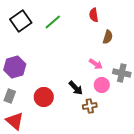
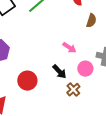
pink arrow: (96, 64) -> (69, 48), moved
brown cross: (90, 106) -> (73, 90), turned -32

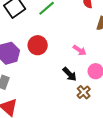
red circle: (27, 81) -> (38, 45), moved

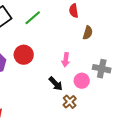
pink arrow: (80, 50) -> (66, 60), turned 64

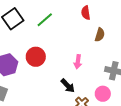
pink circle: (82, 81) -> (103, 94), moved

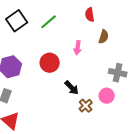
red circle: (36, 57) -> (50, 63), moved
pink arrow: (78, 62) -> (78, 48), moved

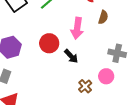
pink arrow: (78, 48) -> (77, 28), size x1.5
black arrow: (72, 88) -> (71, 56), moved

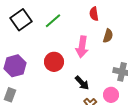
black arrow: (71, 56) -> (82, 83), moved

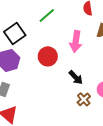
black square: (21, 20) -> (15, 33), moved

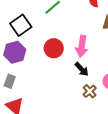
pink arrow: (76, 41) -> (82, 46), moved

